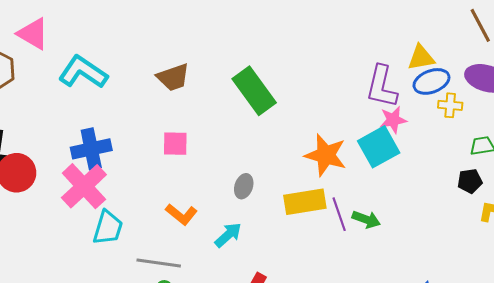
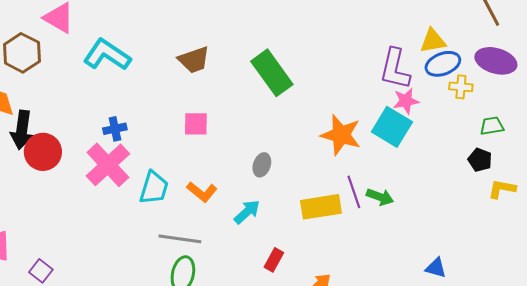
cyan square: (379, 147) -> (392, 127), turned -30
blue cross: (91, 149) -> (115, 129), size x0.6
black pentagon: (470, 181) -> (480, 160), turned 30
yellow rectangle: (305, 202) -> (321, 207), moved
cyan trapezoid: (108, 228) -> (154, 188), moved

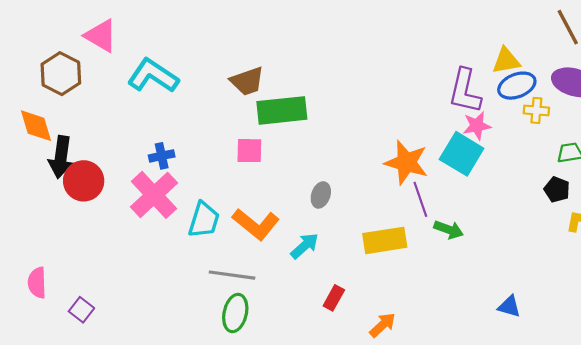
green rectangle: (272, 73) -> (282, 110), moved, turned -60
orange L-shape: (202, 192) -> (256, 224), size x1.4
purple line: (354, 192) -> (420, 199), moved

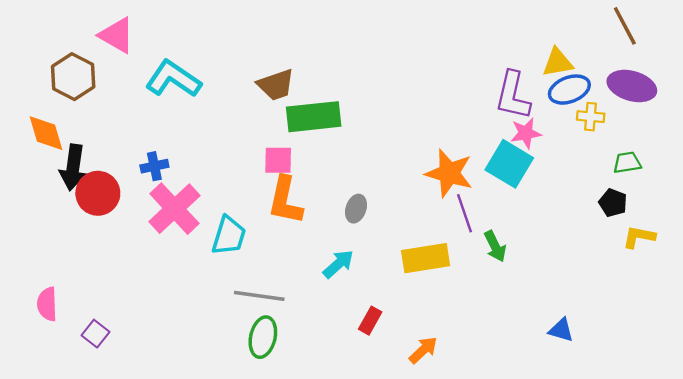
blue cross: (162, 156) -> (154, 166), moved
orange L-shape: (256, 224) -> (285, 200), moved, turned 63
green arrow: (449, 230) -> (495, 246), turned 44

